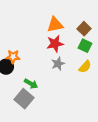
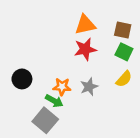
brown square: (84, 29) -> (123, 30), turned -32
orange star: (13, 57) -> (62, 87), moved
gray star: (58, 64) -> (89, 87), moved

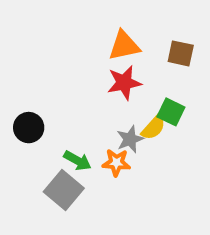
green square: (124, 52) -> (171, 112), moved
yellow semicircle: (124, 79) -> (153, 128), moved
orange star: (62, 87) -> (116, 163), moved

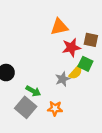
brown square: (181, 53) -> (91, 40), moved
red star: (124, 83) -> (71, 47), moved
orange star: (116, 163) -> (55, 108), moved

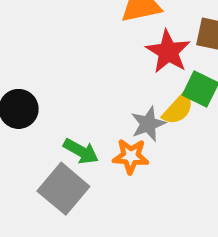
red star: (71, 47) -> (168, 52), turned -30
orange star: (55, 108) -> (131, 156), moved

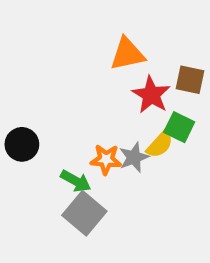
orange star: (131, 156) -> (106, 159), moved
gray square: (63, 189) -> (84, 213), moved

